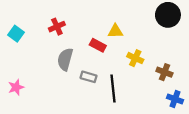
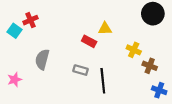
red cross: (57, 27) -> (31, 20), moved
yellow cross: (135, 58) -> (134, 50), moved
gray semicircle: (65, 59) -> (42, 59), moved

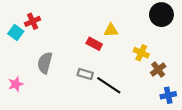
brown cross: (150, 66) -> (158, 70), turned 32
black line: (103, 81) -> (109, 85), turned -50
blue cross: (159, 90) -> (168, 95), turned -32

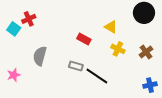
yellow triangle: (111, 30) -> (111, 27), moved, turned 32
yellow cross: (141, 53) -> (118, 49), moved
brown cross: (158, 70) -> (146, 52), moved

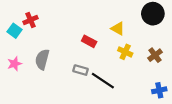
pink star: (14, 75) -> (15, 64), moved

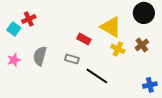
yellow triangle: (118, 29) -> (111, 27), size x1.6
brown cross: (155, 55) -> (142, 45), moved
gray rectangle: (81, 70) -> (72, 59), moved

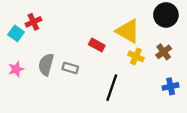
gray rectangle: (72, 59) -> (70, 68), moved
black line: (97, 76) -> (112, 88), turned 75
blue cross: (150, 85) -> (171, 86), moved

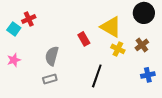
red rectangle: (97, 45) -> (84, 39), turned 32
gray semicircle: (46, 65) -> (52, 56), moved
gray rectangle: (70, 68) -> (50, 79), moved, turned -32

